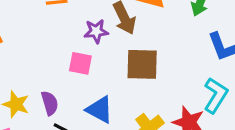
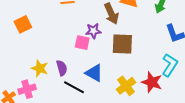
purple star: (96, 31) -> (93, 31), moved

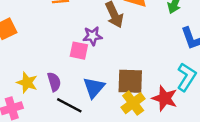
brown square: (122, 44) -> (130, 81), moved
blue triangle: (94, 73) -> (94, 88), turned 42

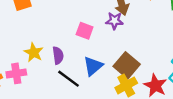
purple star: (92, 36) -> (114, 21), moved
brown square: (130, 81) -> (127, 65), turned 30

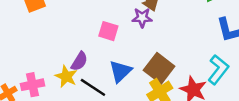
yellow star: (34, 52) -> (66, 76), moved
purple semicircle: (58, 55) -> (79, 61), turned 42

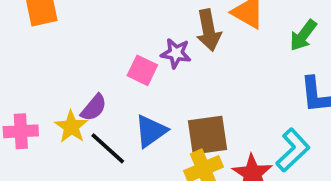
purple star: (142, 18) -> (176, 53), moved
brown square: (159, 68) -> (207, 135), turned 36

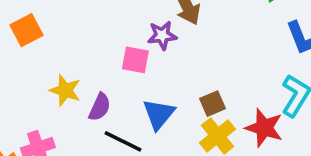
yellow star: (71, 127) -> (65, 90), moved
brown square: (207, 135) -> (213, 104), size x0.6

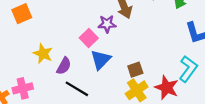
pink square: (135, 60) -> (89, 38), turned 30
blue triangle: (159, 114) -> (101, 60), moved

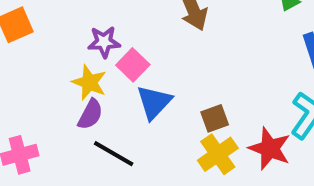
purple star: (107, 24) -> (104, 42), moved
yellow star: (43, 54) -> (89, 82), moved

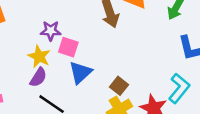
pink square: (133, 65) -> (68, 47), turned -30
brown square: (215, 118) -> (119, 86), turned -36

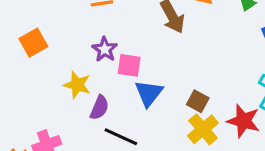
purple star: (51, 31) -> (105, 49), turned -30
yellow star: (39, 56) -> (77, 85), moved

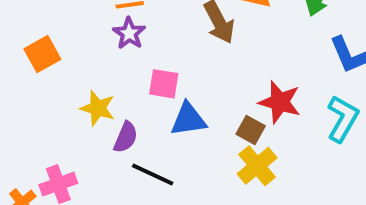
purple star: (105, 49) -> (129, 33), moved
blue triangle: (149, 93) -> (188, 119), turned 44
red star: (243, 121) -> (280, 102), moved

